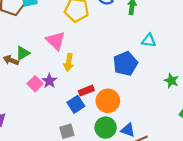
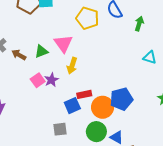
green triangle: (23, 53) -> (41, 51), moved
blue pentagon: (125, 64) -> (121, 99), moved

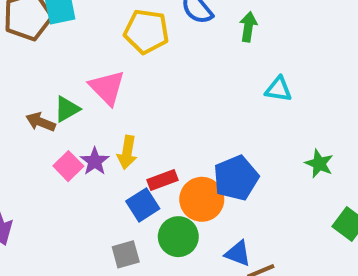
brown arrow: (19, 55) -> (41, 122), moved
yellow arrow: (72, 66) -> (127, 152), moved
green circle: (96, 132) -> (178, 237), moved

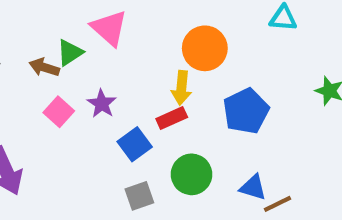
yellow arrow: (127, 152) -> (181, 88), moved
pink square: (68, 166) -> (59, 112), moved
orange circle: (202, 199) -> (205, 48), moved
blue square: (143, 205) -> (135, 144), moved

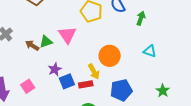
yellow arrow: (181, 88) -> (94, 72), turned -49
pink square: (59, 112) -> (28, 86), moved
blue square: (135, 144) -> (67, 81), moved

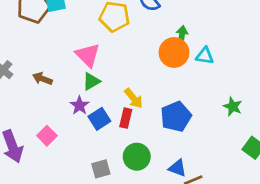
green arrow: (141, 18) -> (182, 36), moved
green triangle: (46, 42) -> (91, 81), moved
orange circle: (110, 56) -> (174, 52), moved
red rectangle: (86, 84) -> (126, 118), turned -56

